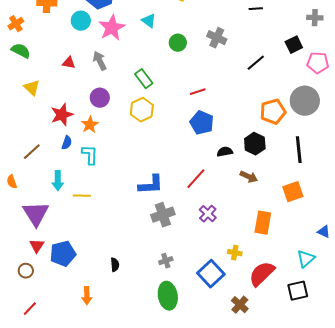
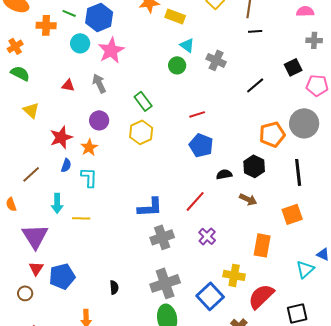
cyan triangle: (149, 21) -> (187, 45), moved
yellow cross: (235, 253) -> (234, 275), size x1.5
cyan triangle: (306, 259) -> (305, 269), moved
gray cross: (166, 261) -> (165, 283), size x2.0

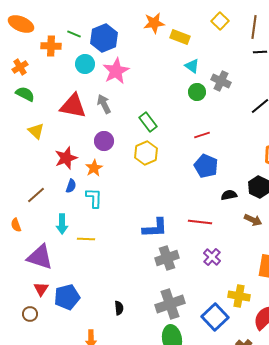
green circle: (177, 65) -> (197, 92), moved
red triangle: (68, 85) -> (73, 106), size x2.0
red line: (195, 201) -> (200, 222), turned 55
purple triangle: (35, 236) -> (40, 257), turned -40

